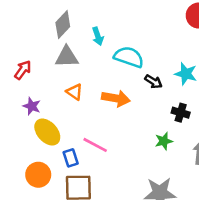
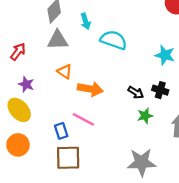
black arrow: (153, 82) -> (136, 92), moved
orange arrow: (116, 98) -> (90, 89), moved
yellow ellipse: (47, 132) -> (19, 110), moved
orange circle: (38, 175) -> (18, 145), moved

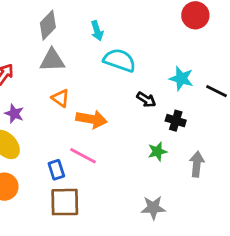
cyan arrow: (86, 21) -> (97, 31), moved
black arrow: (136, 92) -> (146, 100), moved
gray star: (142, 162) -> (153, 208), size x0.7

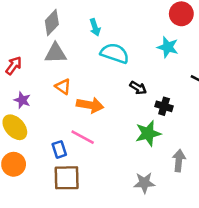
cyan star: (181, 78) -> (168, 47), moved
green star: (157, 152) -> (148, 133), size x1.5
gray arrow: (197, 164) -> (179, 161), moved

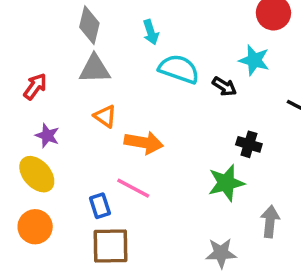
gray diamond: (52, 22) -> (89, 25), turned -30
black arrow: (138, 88) -> (224, 86), moved

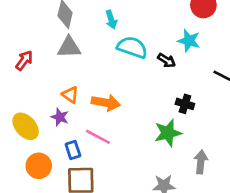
orange triangle: (105, 116) -> (70, 95), moved
purple star: (47, 136) -> (60, 117), moved
orange circle: (35, 227) -> (39, 166), moved

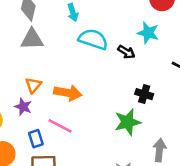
orange triangle: (70, 95) -> (33, 85), turned 36

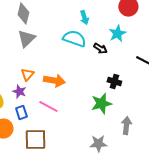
cyan arrow: (73, 12) -> (84, 18), moved
cyan star: (148, 33) -> (117, 34), turned 30
gray triangle: (32, 39) -> (26, 39), turned -42
blue rectangle: (36, 139) -> (21, 113), moved

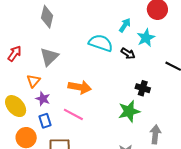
cyan arrow: (84, 18) -> (125, 25), moved, turned -128
gray triangle: (26, 39) -> (49, 57), moved
orange triangle: (27, 75) -> (33, 81), moved

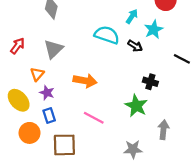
green star: (129, 111) -> (136, 106), turned -30
pink line: (73, 114) -> (94, 118), moved

